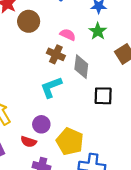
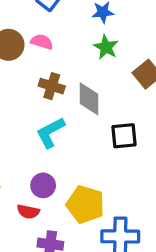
pink semicircle: (68, 35) -> (42, 42), moved

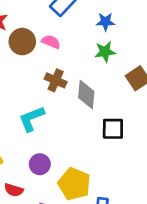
green star: (106, 47) -> (105, 52), turned 30
cyan L-shape: (50, 132) -> (32, 119), moved
red semicircle: (28, 212) -> (14, 190), moved

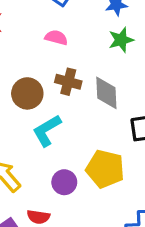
brown circle: (22, 42) -> (27, 93), moved
yellow pentagon: (74, 184) -> (105, 169), moved

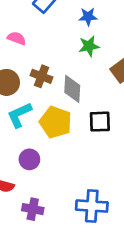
pink semicircle: (56, 38) -> (17, 38), moved
yellow pentagon: (105, 169) -> (56, 122), moved

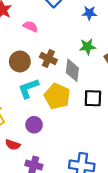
green star: (89, 46) -> (88, 47), moved

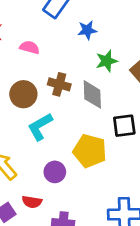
blue star: (89, 13) -> (87, 30), moved
yellow pentagon: (57, 96) -> (90, 151), moved

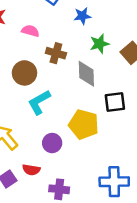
brown cross: (59, 84) -> (56, 53), moved

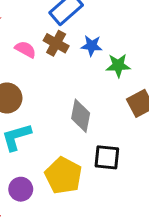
green star: (99, 44) -> (118, 65), moved
brown cross: (56, 53) -> (56, 43), moved

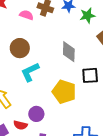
purple circle: (21, 189) -> (36, 114), moved

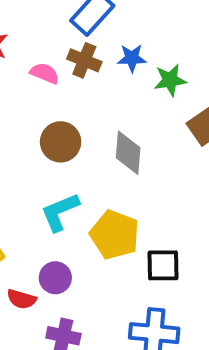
brown circle: (20, 48) -> (61, 142), moved
cyan L-shape: (30, 72) -> (60, 212), moved
black square: (90, 75) -> (163, 265), moved

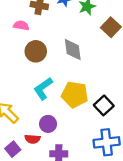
pink semicircle: (45, 73) -> (21, 26), moved
black square: (163, 265) -> (104, 105), turned -30

